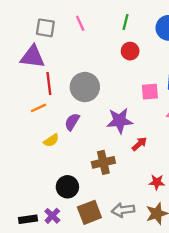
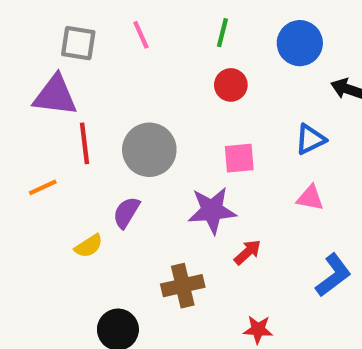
pink square: (150, 92) -> (239, 158), moved
orange line: (38, 108) -> (43, 187), moved
red star: (157, 182) -> (258, 330), moved

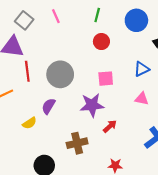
gray square: (78, 43) -> (24, 20), turned 30

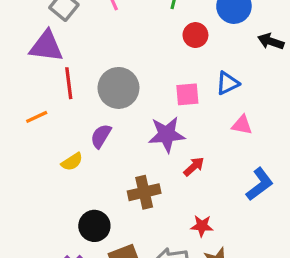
red circle: (101, 42) -> (195, 35), moved
blue triangle: (142, 69) -> (228, 83), moved

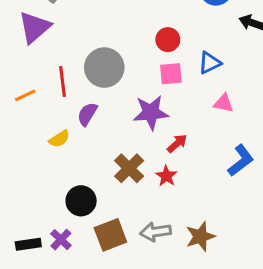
red circle: (195, 35) -> (168, 40), moved
purple triangle: (46, 46) -> (35, 27), turned -48
red line: (69, 83) -> (62, 81), moved
brown cross: (144, 192) -> (129, 168), turned -32
red star: (202, 226) -> (166, 176), moved, turned 30

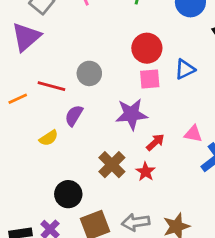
red circle: (168, 40) -> (147, 48), size x1.4
gray circle: (104, 68) -> (89, 73), size x0.7
red line: (62, 81) -> (51, 86), turned -68
pink triangle: (224, 103) -> (193, 134), moved

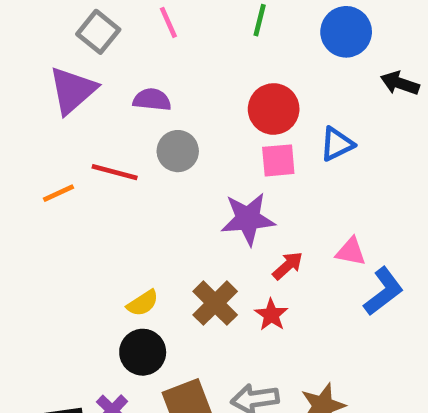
purple semicircle: (74, 116) -> (152, 100), moved, turned 65
yellow semicircle: (49, 138) -> (143, 303), moved

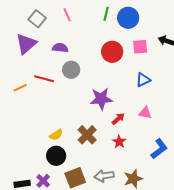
blue circle: (346, 32) -> (128, 18), moved
blue triangle: (337, 144) -> (143, 80), moved
pink square: (278, 160) -> (140, 47), moved
blue L-shape: (384, 291) -> (159, 149), moved
red star: (271, 315) -> (119, 142), moved

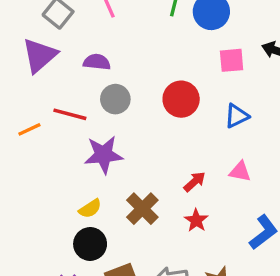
red circle: (112, 52) -> (181, 99), moved
purple star: (101, 99) -> (104, 155), moved

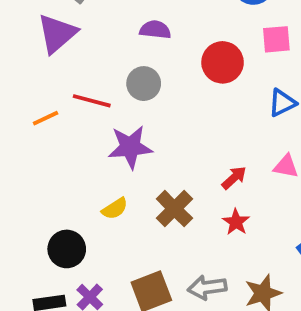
purple semicircle: (97, 62) -> (155, 30), moved
red circle: (181, 99) -> (223, 62), moved
black circle: (90, 244) -> (67, 249), moved

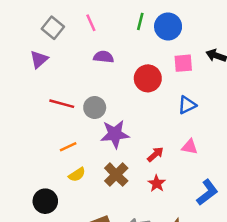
purple triangle: (57, 34) -> (39, 59), size x0.7
gray circle: (144, 84) -> (95, 107), moved
orange line: (46, 118) -> (68, 147), moved
purple star: (130, 147) -> (115, 134), moved

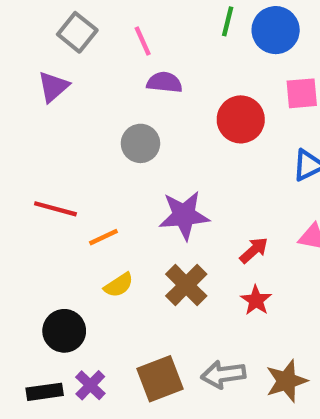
pink line: (91, 23) -> (143, 41), moved
red line: (62, 104) -> (55, 209), moved
gray circle: (95, 107) -> (140, 143), moved

